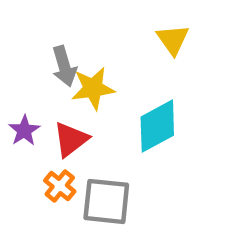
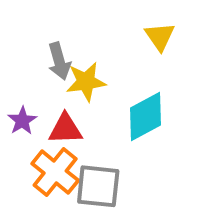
red triangle: (71, 139) -> (65, 129), turned 36
orange cross: (60, 186) -> (55, 172), size x1.6

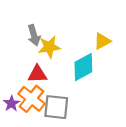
yellow triangle: (160, 37) -> (102, 41), moved, turned 36
purple star: (22, 121) -> (11, 104), moved

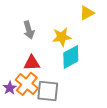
yellow triangle: (102, 41) -> (87, 13), moved
yellow star: (49, 47) -> (62, 37), moved

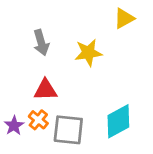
cyan diamond: (71, 57) -> (118, 121), moved
orange cross: (27, 84) -> (38, 120), size x0.6

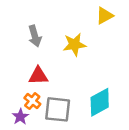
purple star: (14, 126) -> (20, 117), moved

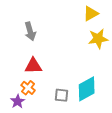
yellow star: (74, 45) -> (98, 39), moved
gray square: (58, 109) -> (62, 95), moved, size x0.6

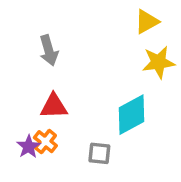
cyan diamond: (87, 89) -> (131, 115), moved
purple star: (18, 101) -> (29, 147), moved

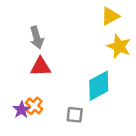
yellow star: (158, 62) -> (119, 46), turned 30
red triangle: (54, 106) -> (40, 67), moved

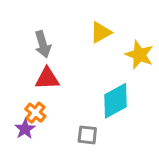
yellow triangle: (110, 16) -> (101, 32), moved
orange cross: (34, 106) -> (35, 113), moved

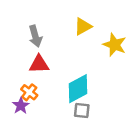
cyan diamond: (116, 101) -> (78, 89), moved
gray square: (87, 135) -> (82, 111), moved

